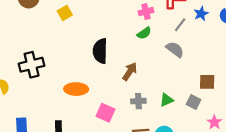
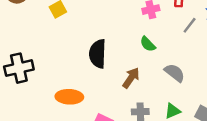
green semicircle: (144, 33) -> (148, 44), moved, turned 80
gray semicircle: (175, 49) -> (175, 73), moved

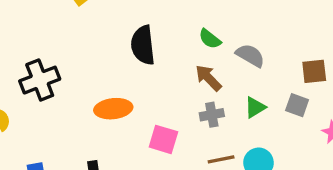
green semicircle: (148, 44) -> (210, 39), moved
brown arrow: (131, 78) -> (208, 78), moved, turned -70

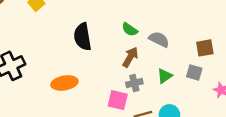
brown arrow: (208, 78) -> (130, 57), turned 78
pink square: (163, 139) -> (118, 100), moved

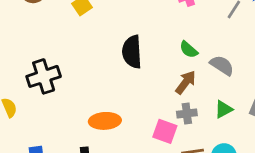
orange ellipse: (64, 83) -> (105, 121), moved

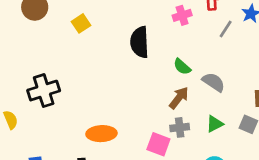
black semicircle: (132, 52) -> (140, 42), moved

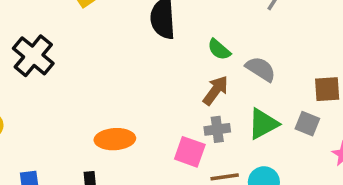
black cross: (44, 91) -> (33, 56), moved, turned -32
green triangle: (215, 124) -> (263, 124), size x1.4

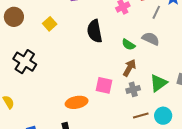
gray semicircle: (261, 69) -> (151, 39), moved
pink square: (190, 152) -> (104, 85), moved

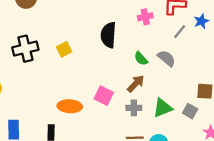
yellow square: (50, 24) -> (64, 49), moved
black cross: (25, 62) -> (25, 49), turned 30

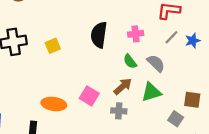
pink cross: (145, 17) -> (136, 34), moved
blue star: (201, 21) -> (193, 41), moved
green triangle: (163, 108) -> (151, 92), moved

